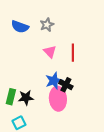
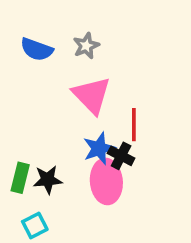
pink triangle: (50, 52) -> (92, 95), size x1.6
red line: (73, 53) -> (134, 125), moved

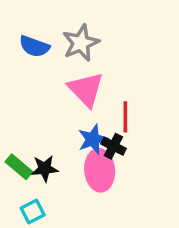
gray star: (86, 46) -> (81, 43), size x1.5
green rectangle: (20, 178) -> (19, 167), turned -64

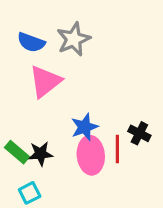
pink triangle: (86, 89) -> (45, 82), moved, turned 36
red line: (125, 117) -> (117, 149), moved
black cross: (113, 146) -> (139, 133), moved

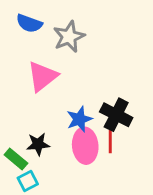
blue semicircle: (31, 42) -> (29, 23), moved
black cross: (139, 133) -> (116, 115), moved, size x1.5
green rectangle: (17, 152) -> (16, 159), moved

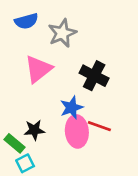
blue semicircle: (29, 23) -> (26, 21), turned -35
black cross: (116, 115) -> (94, 76), moved
red line: (110, 140) -> (99, 126), turned -70

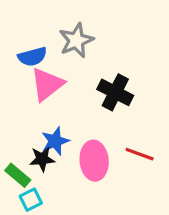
blue semicircle: (26, 21) -> (32, 57), moved
blue star: (72, 108) -> (55, 141), moved
red line: (99, 126) -> (140, 154), moved

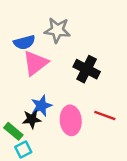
gray star: (76, 40) -> (57, 30), turned 30

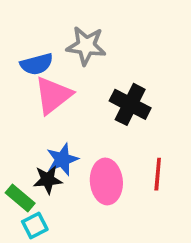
red line: (105, 115) -> (158, 174), turned 75

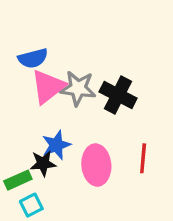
gray star: (86, 46) -> (78, 88), moved
green rectangle: (20, 198) -> (18, 180), turned -64

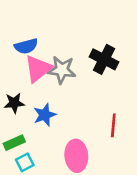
black cross: (118, 95) -> (104, 59), moved
black star: (43, 163) -> (14, 103), moved
pink ellipse: (96, 165) -> (76, 156), moved

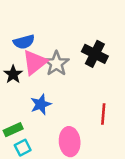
gray star: (62, 70) -> (56, 64), turned 30
black star: (14, 103) -> (13, 74), moved, turned -30

